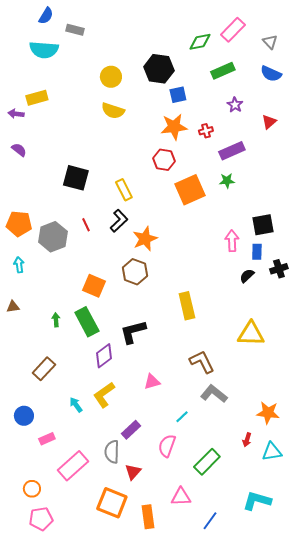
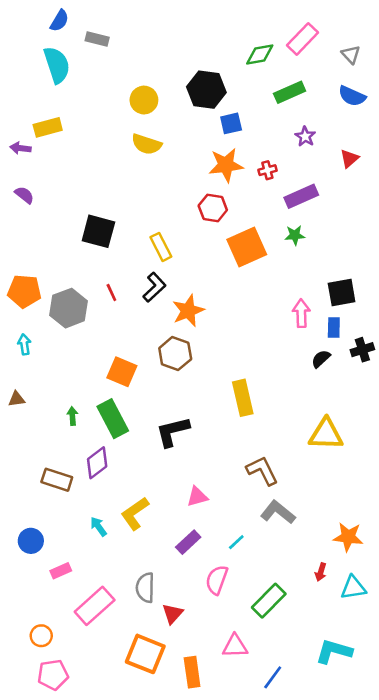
cyan semicircle: (44, 50) -> (57, 65), turned -112
purple diamond: (104, 356) -> (97, 463), moved
brown rectangle: (44, 369) -> (57, 480), turned 65
purple rectangle: (131, 430) -> (188, 542), moved

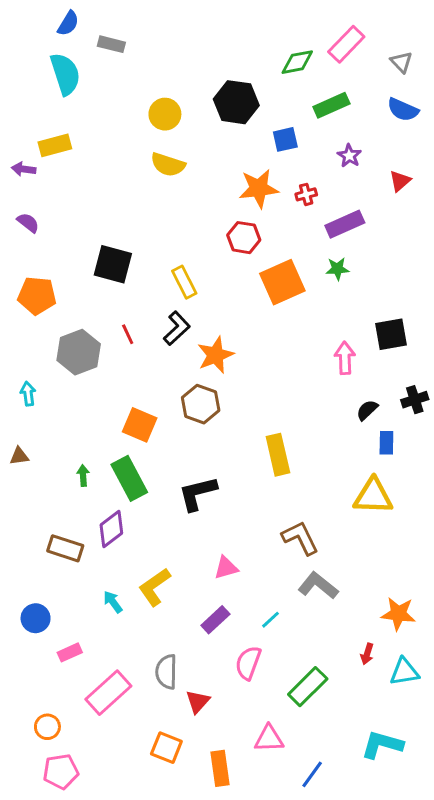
blue square: (231, 123) -> (285, 139), moved
orange pentagon: (24, 291) -> (37, 296), moved
blue rectangle: (334, 328) -> (386, 443), moved
orange square: (145, 654) -> (166, 748), size x0.7

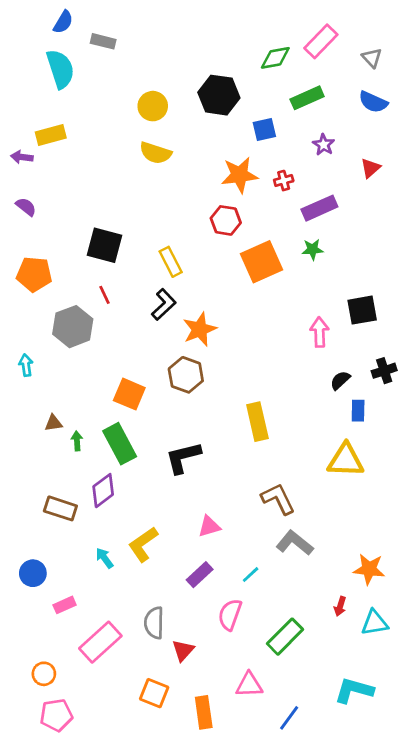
red line: (128, 334) -> (105, 295), moved
brown triangle: (19, 456) -> (54, 423), moved

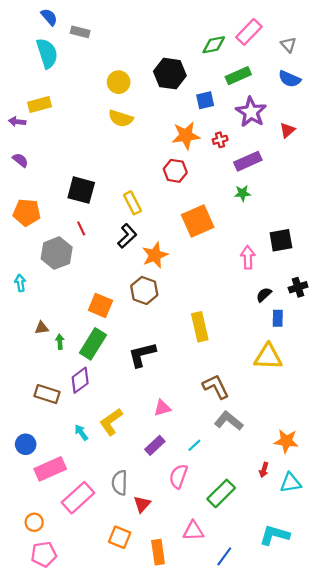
blue semicircle: (63, 22) -> (49, 17), turned -72
purple star: (324, 145) -> (251, 112), size x1.8
orange square: (262, 262) -> (198, 221), moved
green rectangle: (120, 444) -> (93, 344), turned 60
pink rectangle: (65, 605) -> (50, 469), size x1.8

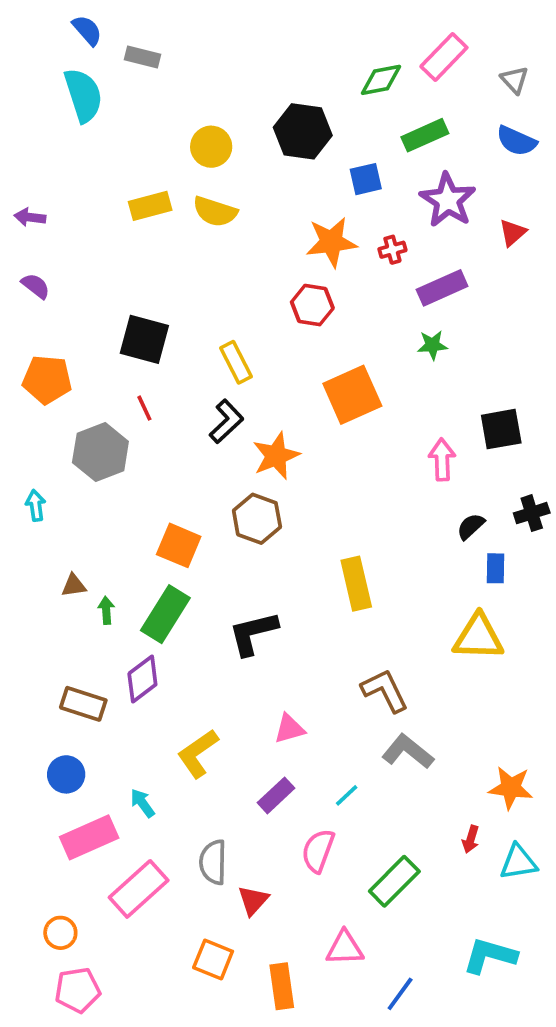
yellow rectangle: (40, 105) -> (150, 206), moved
cyan arrow: (81, 433) -> (142, 803), moved
blue circle: (26, 444) -> (66, 774), moved

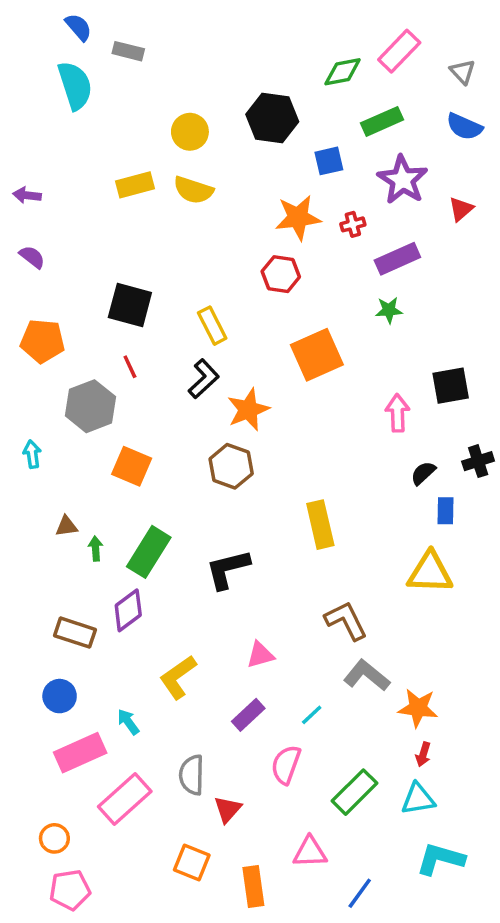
orange square: (179, 545) -> (132, 466), moved
orange star: (511, 788) -> (418, 708), moved
cyan triangle: (518, 862) -> (418, 799), moved

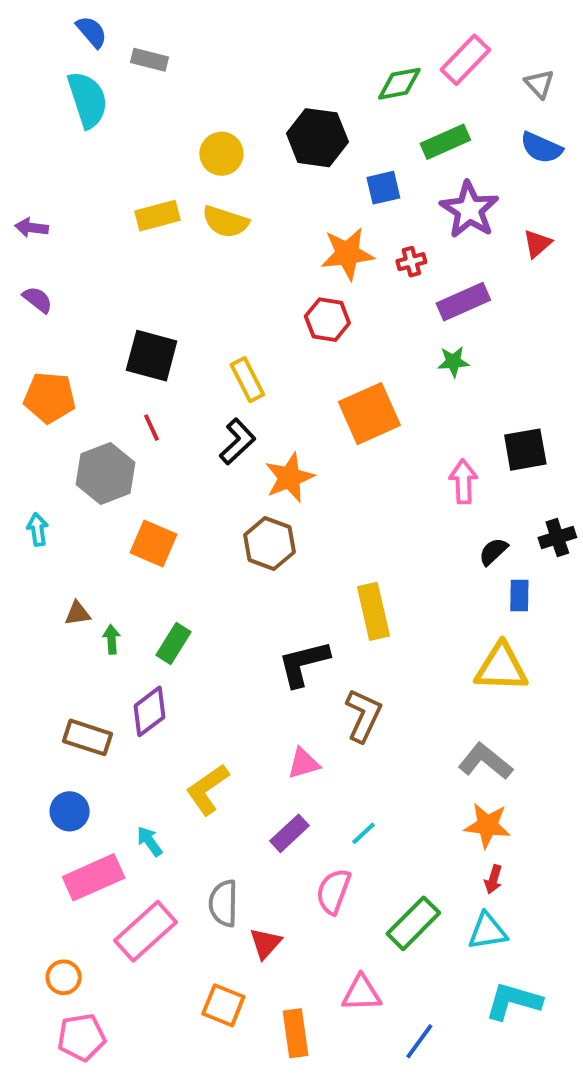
green rectangle: (149, 552) -> (173, 643), size x0.7
black L-shape: (228, 569) -> (303, 663), moved
brown L-shape: (346, 621) -> (363, 715), moved, turned 51
gray L-shape: (367, 675) -> (485, 761), moved

